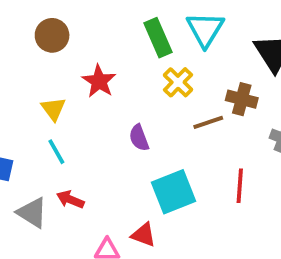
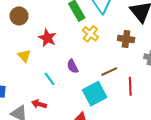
brown line: (208, 122) -> (109, 72), moved
cyan line: (56, 152) -> (49, 79), moved

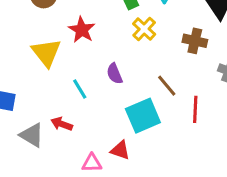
yellow triangle: (24, 56) -> (46, 53), size x1.5
brown line: (109, 72) -> (167, 86), turned 70

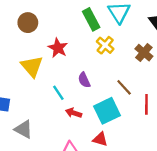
brown cross: (195, 41) -> (144, 53), turned 30
red arrow: (62, 124) -> (74, 113), moved
red triangle: (120, 150) -> (100, 139), moved

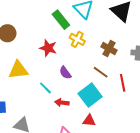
red star: (58, 48) -> (48, 48), moved
brown cross: (144, 53) -> (109, 49), moved
yellow triangle: (32, 66) -> (18, 70), turned -45

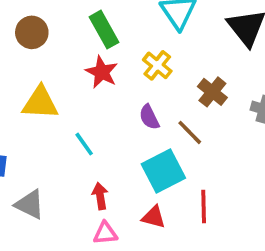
green rectangle: (61, 20) -> (104, 30), moved
purple semicircle: (65, 73) -> (149, 117), moved
red line: (123, 83) -> (204, 207), moved
red arrow: (62, 103) -> (100, 196), moved, turned 64

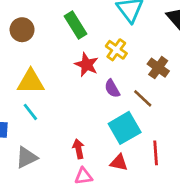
red star: (102, 72) -> (87, 65), moved
cyan line: (84, 144) -> (30, 112), moved
gray triangle: (30, 204) -> (26, 158), turned -50

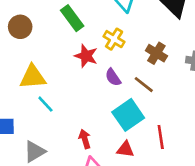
cyan line: (30, 112) -> (45, 104), moved

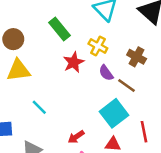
red star: (86, 56) -> (74, 62), turned 30
yellow triangle: (33, 77) -> (18, 70), moved
purple semicircle: (113, 77) -> (106, 73), moved
red arrow: (85, 139) -> (76, 137), turned -105

